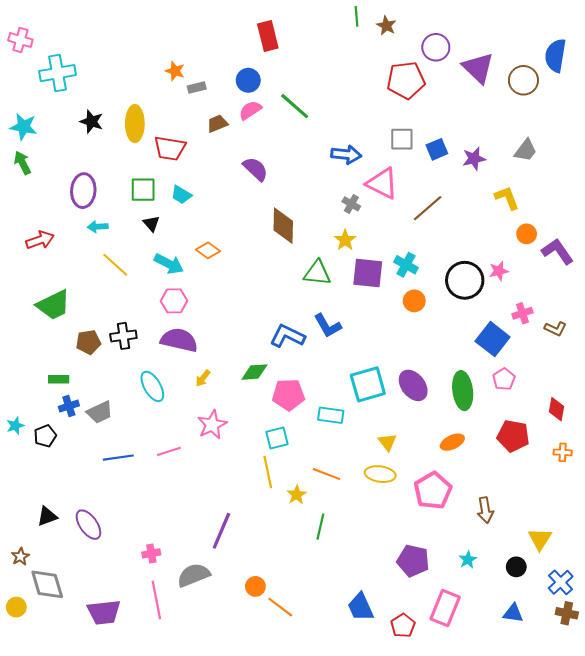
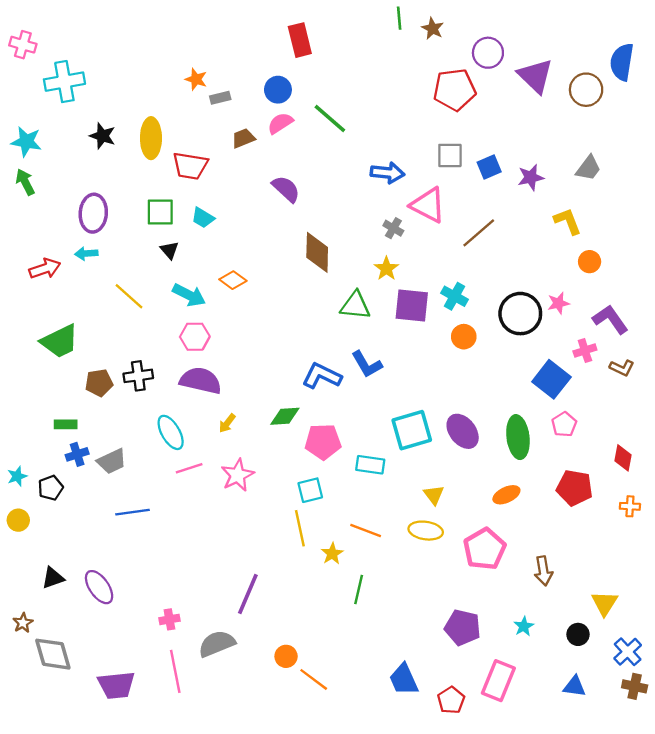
cyan arrow: (98, 227) -> (86, 254), moved
purple L-shape: (557, 251) -> (610, 319), moved
pink line: (169, 451) -> (189, 468), moved
yellow circle: (16, 607) -> (18, 520), moved

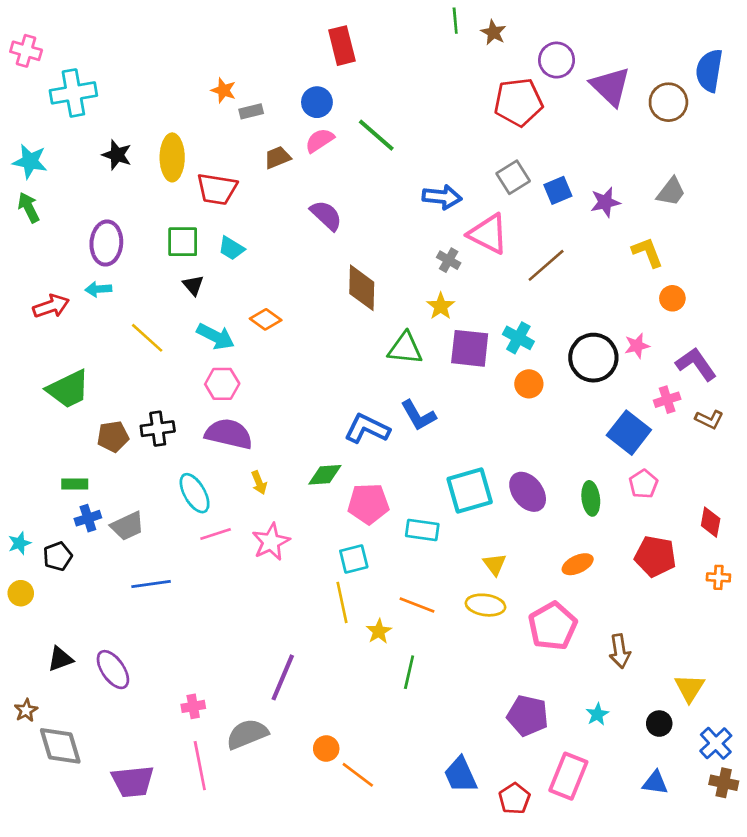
gray square: (450, 155) -> (513, 177), turned -32
yellow arrow: (227, 423) -> (259, 483), turned -60
green ellipse: (518, 437) -> (591, 498), size x0.7

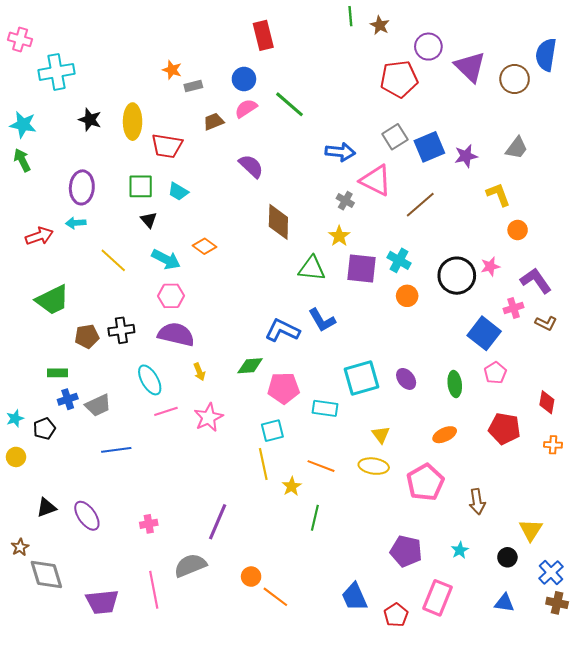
blue square: (558, 190) -> (429, 147), size x1.4
purple ellipse: (528, 492) -> (406, 379), size x0.7
pink cross: (193, 706) -> (149, 524), moved

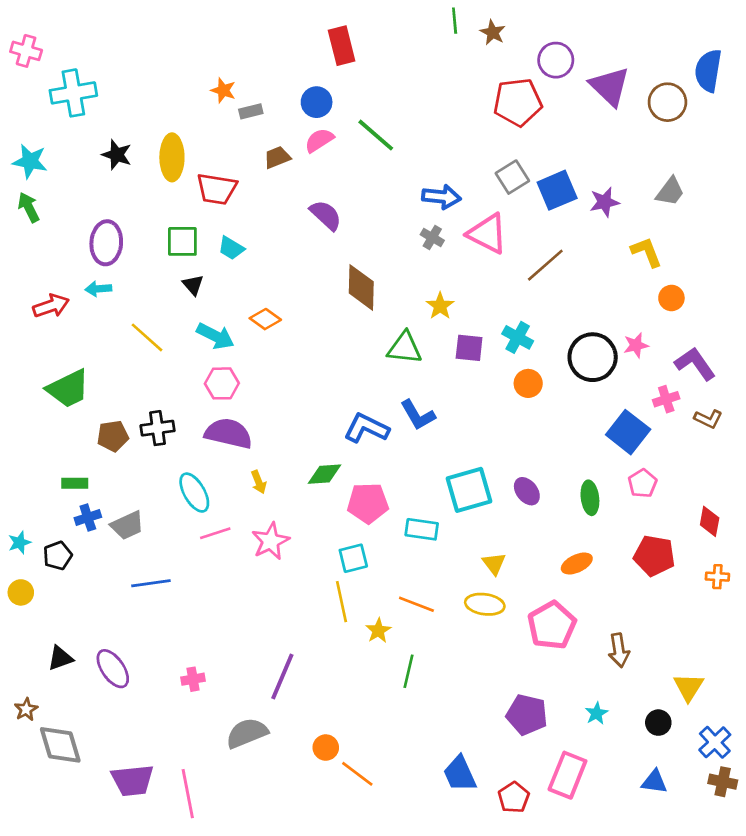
gray cross: (345, 201) -> (432, 238), moved
purple square: (362, 268) -> (469, 348), size x0.7
pink line: (154, 590) -> (188, 794), moved

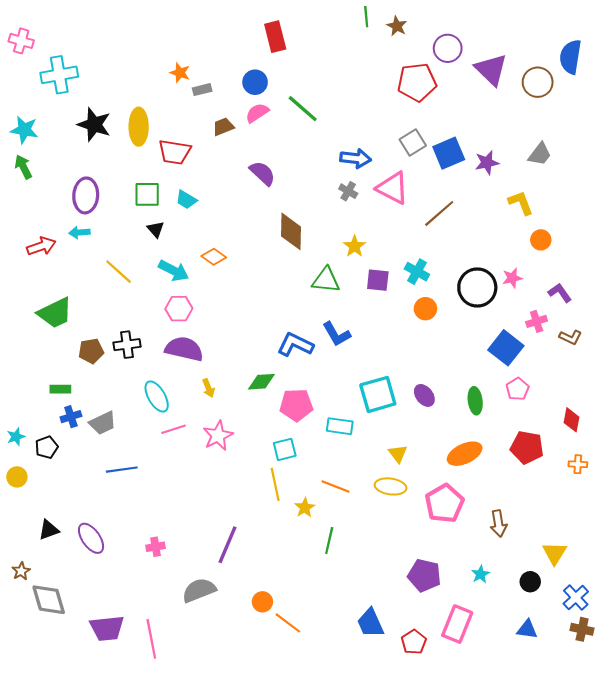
black star: (117, 155) -> (94, 125), size x1.4
purple L-shape: (695, 364) -> (560, 293), size x0.7
orange ellipse: (577, 564) -> (465, 454), size x1.4

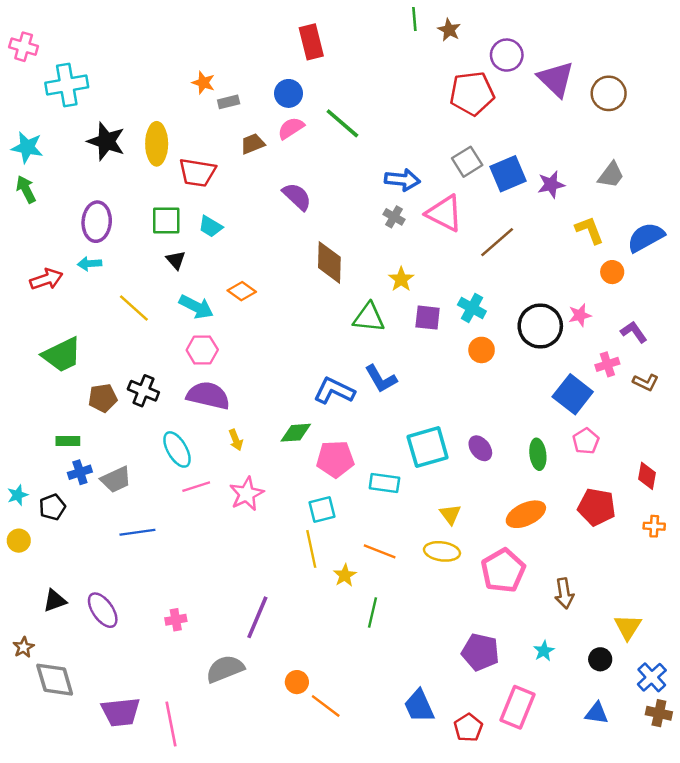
blue semicircle: (570, 57) -> (646, 237), moved, turned 52
black cross: (127, 345) -> (143, 391), turned 30

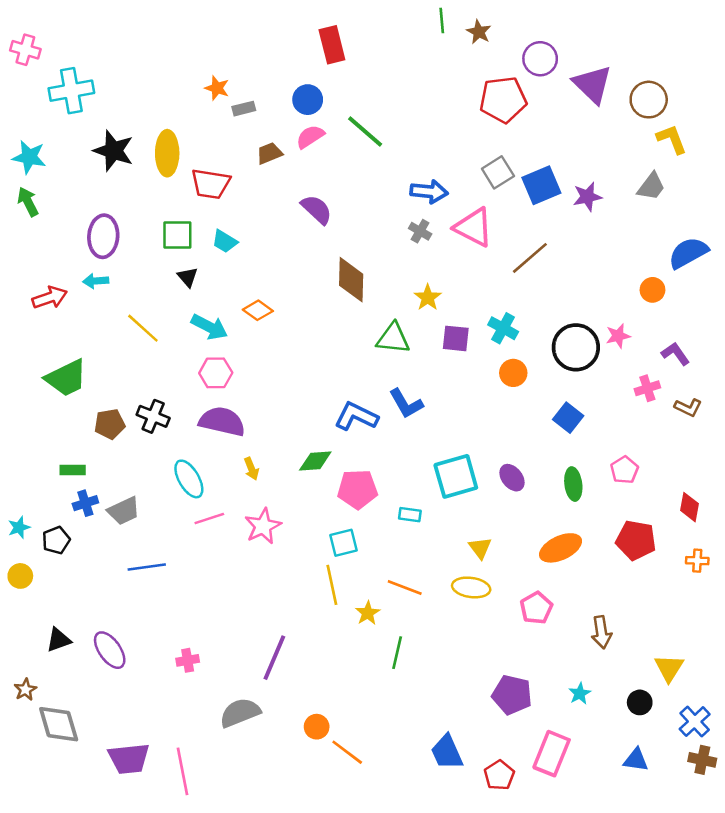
yellow L-shape: (589, 230) -> (672, 139), moved
blue square: (573, 394) -> (568, 418), moved, size x0.7
cyan rectangle: (384, 483) -> (410, 515), size x0.7
pink pentagon: (503, 571) -> (536, 608), size x0.7

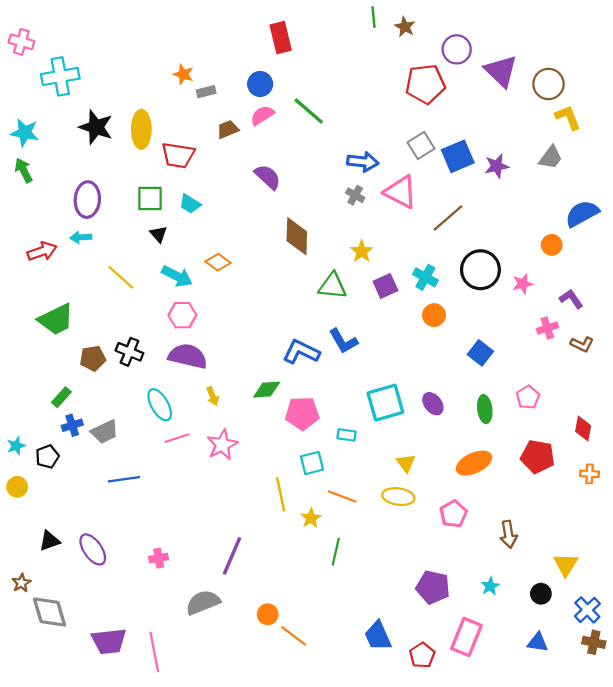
purple square: (456, 338) -> (385, 286), turned -30
black circle: (576, 347) -> (480, 270), moved
green rectangle: (73, 470) -> (61, 397), turned -48
cyan square: (343, 543) -> (312, 463), moved

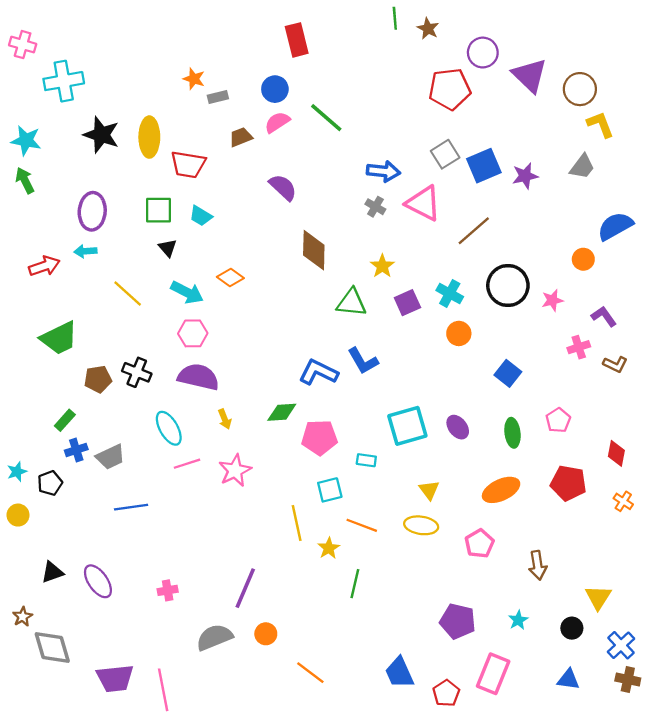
orange cross: (590, 474) -> (623, 501), turned 30
orange circle: (268, 614) -> (266, 634), moved

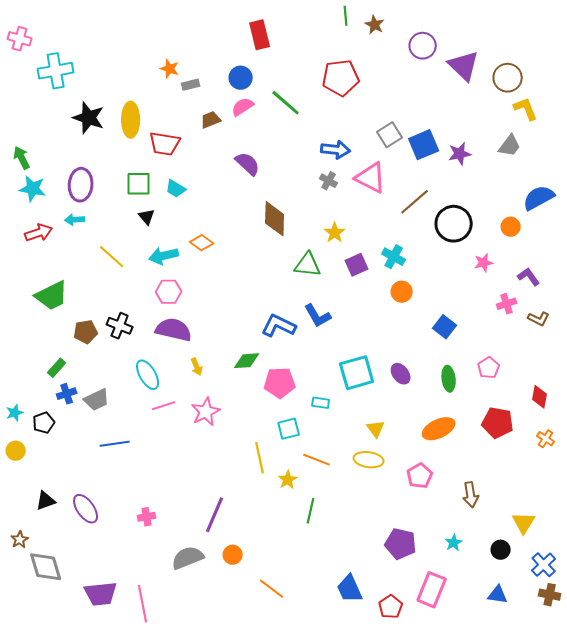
red pentagon: (450, 89) -> (341, 78), moved
cyan star: (26, 140) -> (33, 189), moved
black circle: (508, 286) -> (454, 224), moved
cyan arrow: (187, 292) -> (164, 256), turned 140

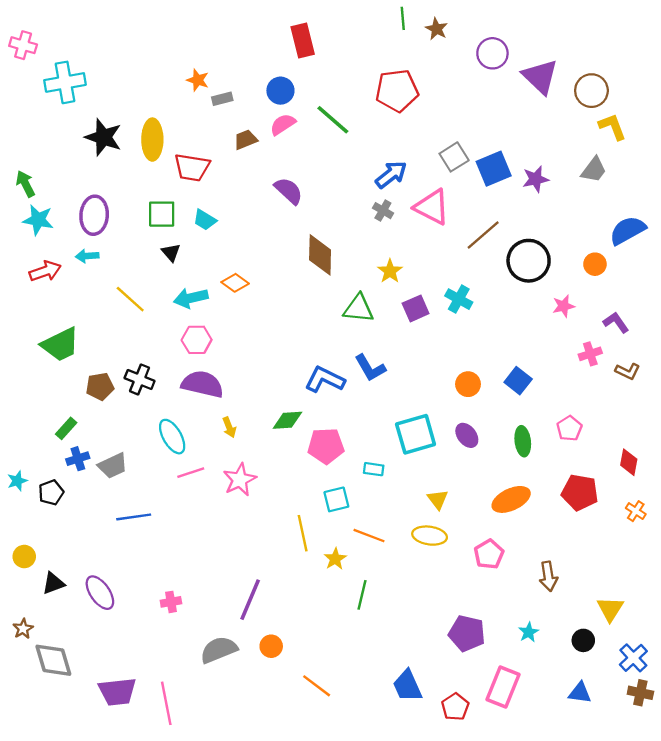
blue arrow: (336, 150) -> (391, 174), turned -44
orange circle: (402, 292) -> (468, 384), moved
yellow circle: (16, 451) -> (24, 557), moved

